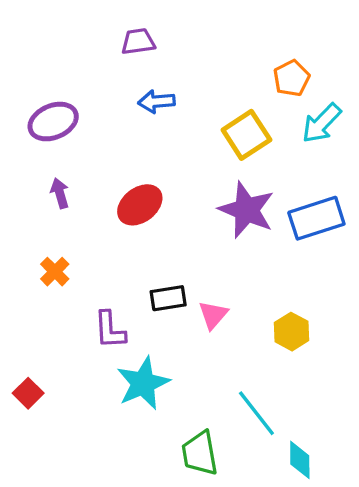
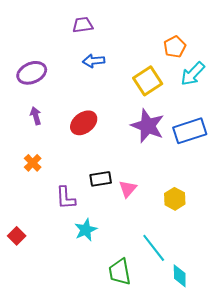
cyan star: (143, 383) -> (86, 230), size x0.7

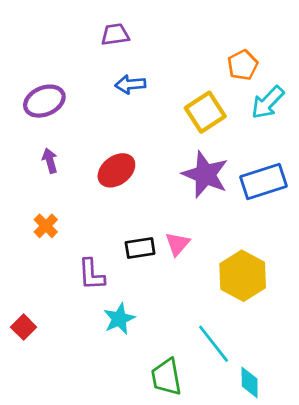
pink triangle: (128, 189) -> (177, 244), moved
yellow hexagon: (175, 199) -> (243, 276), size x1.6

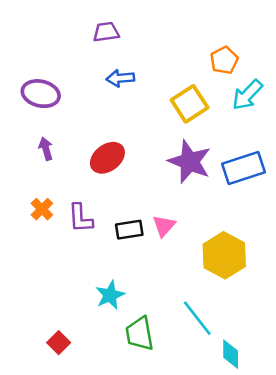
purple ellipse: (44, 101) -> (41, 94), turned 36
purple L-shape: (92, 274) -> (80, 218), moved
red square: (24, 327) -> (59, 343), moved
green trapezoid: (166, 377) -> (140, 334), moved

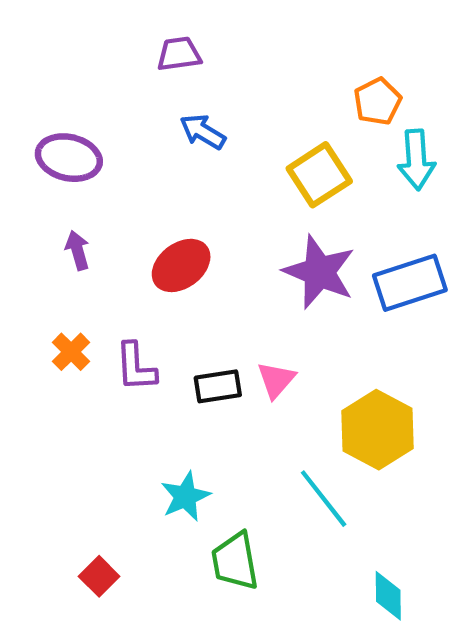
blue arrow: (120, 78) -> (203, 132), turned 36
cyan arrow: (247, 95) -> (416, 160), turned -48
cyan line: (197, 318) -> (324, 499), moved

